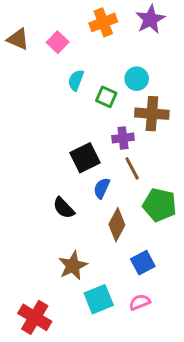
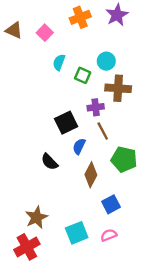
brown star: (73, 266) -> (36, 217), moved
red cross: (35, 317) -> (27, 247), turned 30

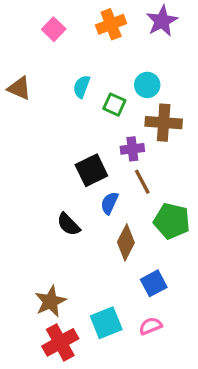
brown triangle: (14, 30) -> (19, 88), moved
pink square: (45, 33) -> (54, 29), moved
red cross: (27, 247) -> (60, 342), moved

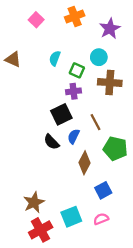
purple star: (162, 21) -> (110, 29), moved
purple cross: (132, 149) -> (74, 91), moved
black semicircle: (68, 224) -> (52, 142), moved

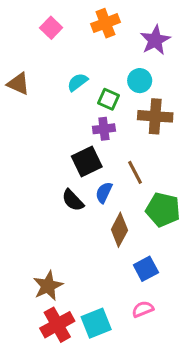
cyan semicircle: (55, 58) -> (77, 82), turned 32
cyan square: (71, 217) -> (96, 323), moved

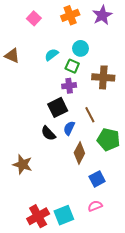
purple star: (155, 40) -> (102, 15), moved
cyan circle: (140, 81) -> (81, 48), moved
brown star: (48, 286) -> (22, 164), moved, turned -30

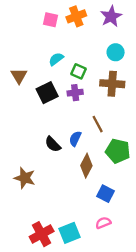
pink square: (34, 18) -> (50, 20), moved, turned -32
cyan circle: (81, 48) -> (116, 52), moved
brown triangle: (12, 56) -> (19, 76), moved, turned 35
black square: (58, 107) -> (47, 93), moved
blue square: (97, 179) -> (105, 194), turned -35

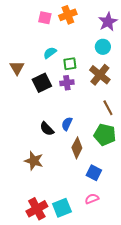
purple star: (111, 16) -> (108, 22), moved
green square: (79, 71) -> (70, 64), turned -32
brown cross: (112, 84) -> (100, 75), turned 35
brown line: (98, 124) -> (108, 108), moved
brown star: (25, 178) -> (34, 161), moved

